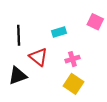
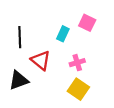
pink square: (95, 22) -> (87, 23), moved
cyan rectangle: (59, 32) -> (63, 34), turned -48

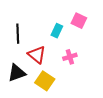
yellow square: (78, 89) -> (45, 81), moved

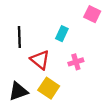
pink square: (79, 21) -> (92, 14), moved
black triangle: (17, 73) -> (18, 91), moved

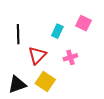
pink square: (92, 14) -> (84, 23), moved
red triangle: (40, 60) -> (37, 55), turned 36

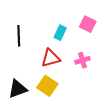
red triangle: (37, 55) -> (51, 58), moved, turned 30
pink cross: (70, 57) -> (82, 60), moved

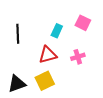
yellow square: (47, 86) -> (45, 81), turned 30

